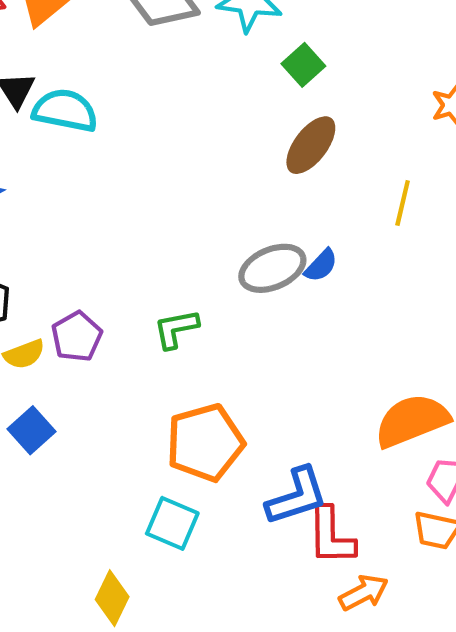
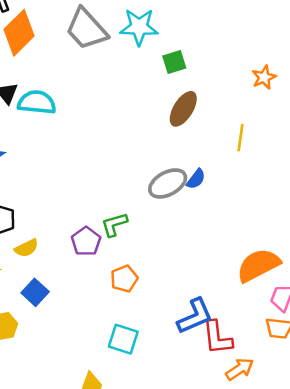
green square: (303, 65) -> (174, 62), turned 30
purple pentagon: (77, 337) -> (86, 241), moved
orange pentagon: (205, 443) -> (124, 279), moved, size x0.6

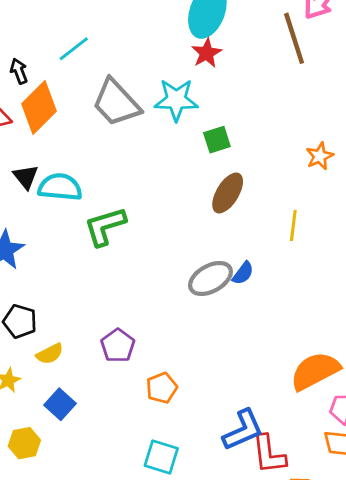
green L-shape: (114, 225) -> (105, 226), moved, size x1.4

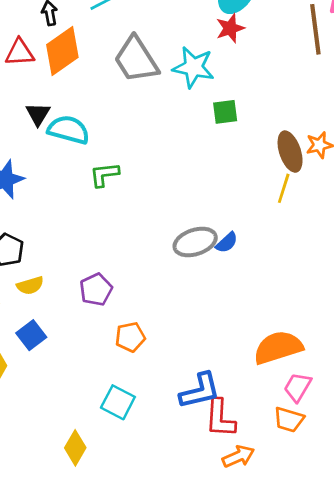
brown ellipse: (228, 193) -> (290, 152), moved, turned -60
yellow line: (293, 225) -> (284, 188), moved
green L-shape: (105, 226) -> (104, 175), size x0.7

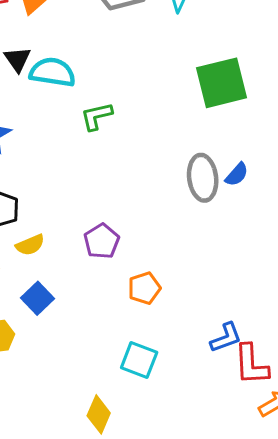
green square: (225, 112) -> (222, 83), moved, size x1.8
gray ellipse: (195, 242) -> (203, 178), turned -72
blue L-shape: (200, 391) -> (226, 338), size x0.7

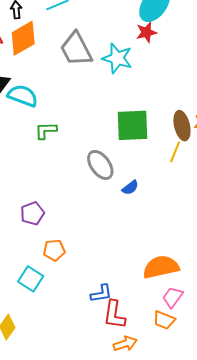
gray ellipse: (203, 178) -> (100, 165), moved, turned -40
cyan square: (139, 360) -> (31, 279), moved

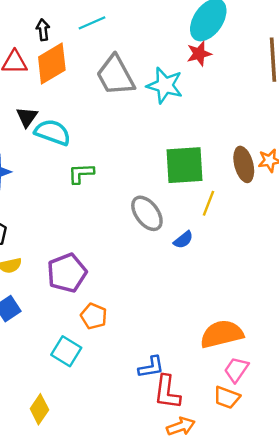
yellow line: (175, 152) -> (209, 203), moved
purple pentagon: (32, 213) -> (67, 273), size x1.4
orange pentagon: (54, 250) -> (94, 316), turned 30

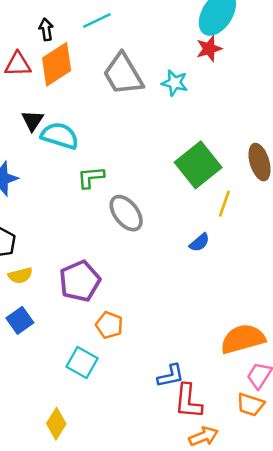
cyan star: (165, 85) -> (175, 83), size x0.7
green square: (185, 165) -> (198, 165), turned -33
gray ellipse: (147, 213) -> (126, 213), moved

